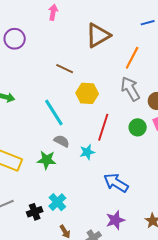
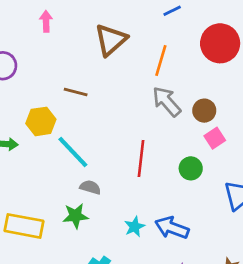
yellow hexagon: (87, 93) -> (41, 121), moved
green circle: (138, 127) -> (191, 168), moved
cyan star: (87, 152) -> (135, 227), moved

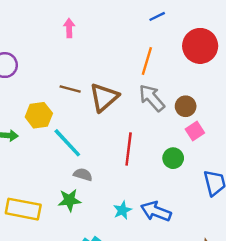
pink arrow: (46, 21) -> (69, 28), moved
brown triangle: (111, 40) -> (104, 97), moved

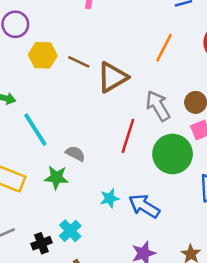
gray arrow: (152, 98) -> (158, 106), moved
yellow hexagon: (39, 115) -> (43, 55), moved
cyan line: (67, 143) -> (35, 130), moved
green circle: (173, 158) -> (173, 154), size x1.8

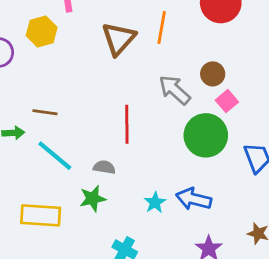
yellow hexagon: (43, 55) -> (42, 31), moved
brown line: (79, 62) -> (45, 112), moved
brown triangle: (112, 77) -> (119, 39), moved
red line: (128, 136) -> (127, 124), moved

